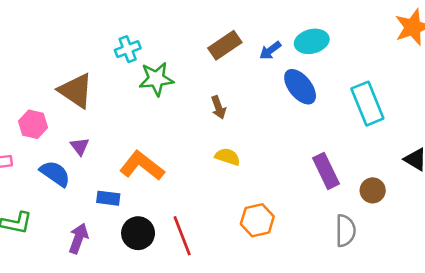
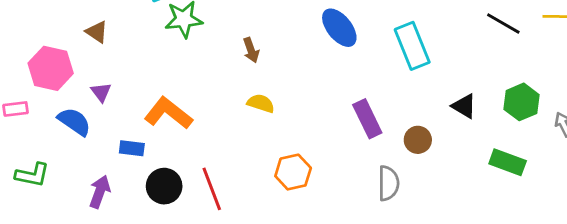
brown triangle: (76, 91) -> (97, 32), size x0.6
pink hexagon: (33, 124) -> (51, 68), size x1.4

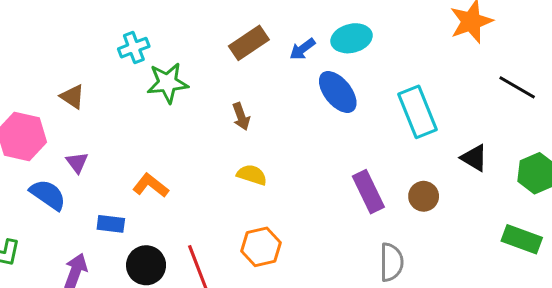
black triangle: (464, 106) -> (474, 158), moved
orange L-shape: (168, 113) -> (151, 186), size x0.7
brown circle: (418, 140) -> (424, 196), moved
orange hexagon: (293, 172) -> (261, 247), moved

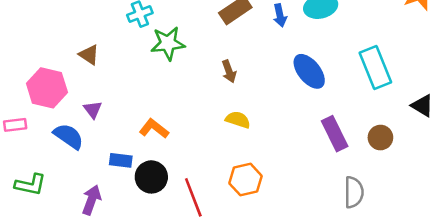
blue arrow: (302, 49) -> (280, 15), turned -65
blue ellipse: (338, 92) -> (309, 71), moved
black circle: (146, 265) -> (151, 177), moved

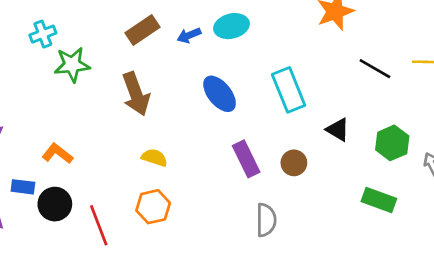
blue arrow: (280, 15) -> (189, 35), turned 80
brown arrow: (229, 71) -> (136, 94), size x1.8
yellow semicircle: (238, 120) -> (154, 158), moved

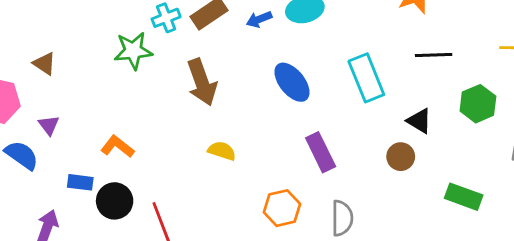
cyan cross: (43, 34) -> (166, 18), moved
black line: (375, 69) -> (434, 55), moved, turned -32
green hexagon: (392, 143) -> (478, 104), moved
brown circle: (294, 163) -> (401, 157), moved
orange hexagon: (153, 207) -> (282, 208), moved

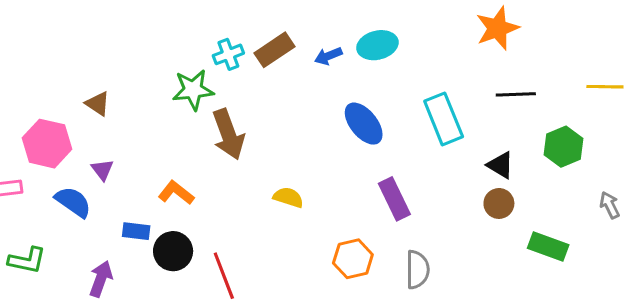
brown arrow: (202, 82) -> (228, 134), moved
brown circle: (401, 157) -> (499, 203), moved

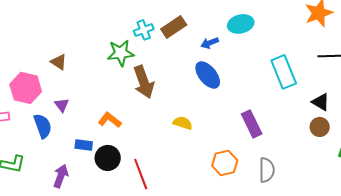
blue arrow: (328, 56) -> (210, 43), moved
blue ellipse: (364, 124) -> (208, 75), moved
blue semicircle: (73, 202) -> (43, 126), turned 35

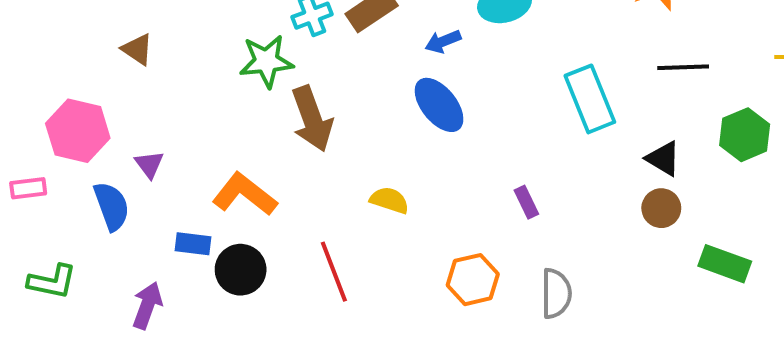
brown triangle: (59, 62) -> (137, 49), moved
orange L-shape: (110, 120) -> (245, 194), size x1.4
purple rectangle: (252, 124) -> (526, 202), size x0.6
red line: (141, 174) -> (334, 272), moved

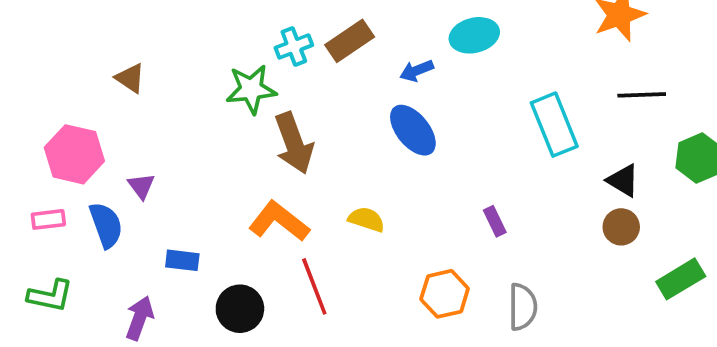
pink rectangle: (28, 188) -> (48, 219), moved
orange L-shape: (245, 194) -> (279, 221), moved
green rectangle: (725, 264) -> (681, 279), turned -51
black circle: (241, 270) -> (240, 309), moved

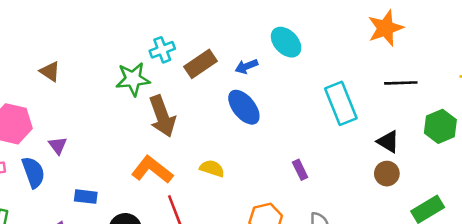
cyan ellipse: (474, 35) -> (286, 42), turned 60
brown rectangle: (350, 41) -> (201, 64), moved

